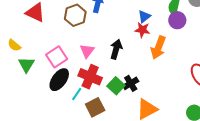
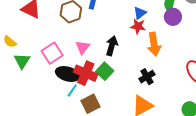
orange arrow: (158, 48) -> (154, 44), turned -30
black ellipse: (59, 80) -> (68, 74), moved, turned 70
black cross: (131, 83) -> (147, 77), moved
green square: (116, 86) -> (105, 71), moved

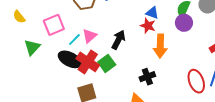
blue triangle: (140, 13) -> (152, 13), turned 48
pink square: (52, 53) -> (54, 25), moved
green triangle: (22, 61) -> (32, 47), moved
cyan line: (72, 90) -> (74, 40), moved

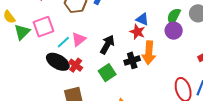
green triangle: (32, 47) -> (22, 32), moved
red cross: (88, 62) -> (76, 65), size x0.6
green square: (107, 63) -> (107, 73), moved
black cross: (147, 77) -> (132, 60), moved

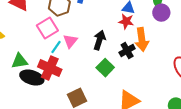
pink square: (44, 27) -> (47, 28), moved
green triangle: (22, 32) -> (20, 61), moved, turned 48
black ellipse: (58, 62) -> (32, 78), moved
red cross: (76, 65) -> (50, 68), moved, size x1.6

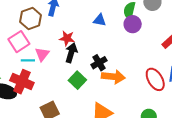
red star: (126, 21) -> (67, 38), moved
orange arrow: (142, 39) -> (113, 77), moved, turned -75
cyan line: (56, 47) -> (28, 60), turned 56

